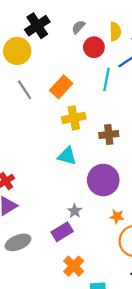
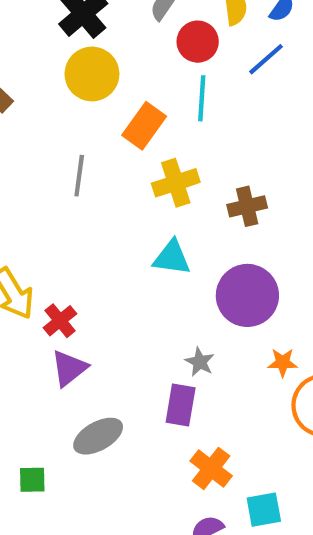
yellow circle: (17, 51) -> (92, 74), moved
cyan line: (107, 79) -> (202, 98), moved
gray line: (25, 90) -> (79, 176), moved, turned 48
purple rectangle: (62, 232) -> (181, 405), turned -42

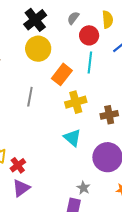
cyan triangle: (172, 258) -> (72, 138), turned 30

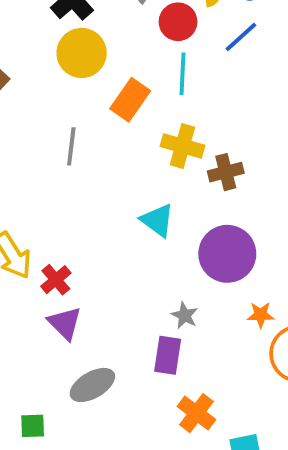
yellow cross: (76, 102) -> (183, 146), moved, turned 35
purple triangle: (21, 188) -> (65, 323), turned -36

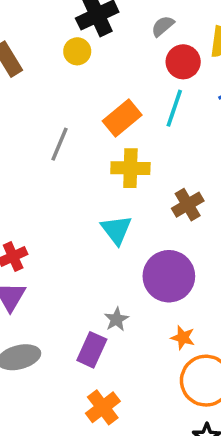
yellow circle: (82, 53) -> (77, 51), moved, size x0.6
yellow cross: (183, 146) -> (130, 168), moved, turned -30
brown cross: (226, 172) -> (188, 205), turned -32

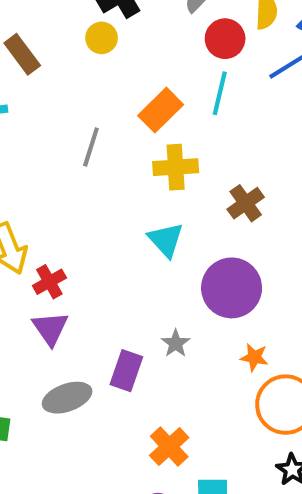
purple rectangle: (92, 350) -> (126, 371), moved

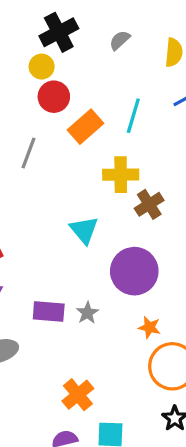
red circle: (225, 39) -> (54, 97), moved
yellow cross: (176, 167) -> (121, 175), moved
purple rectangle: (126, 371) -> (49, 311), moved, turned 72

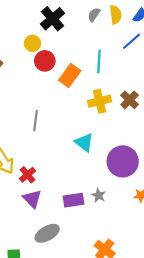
black cross: (59, 32) -> (52, 19), moved
gray semicircle: (120, 40) -> (94, 15), moved
gray line: (28, 153) -> (36, 121), moved
brown cross: (149, 204) -> (130, 100), moved

